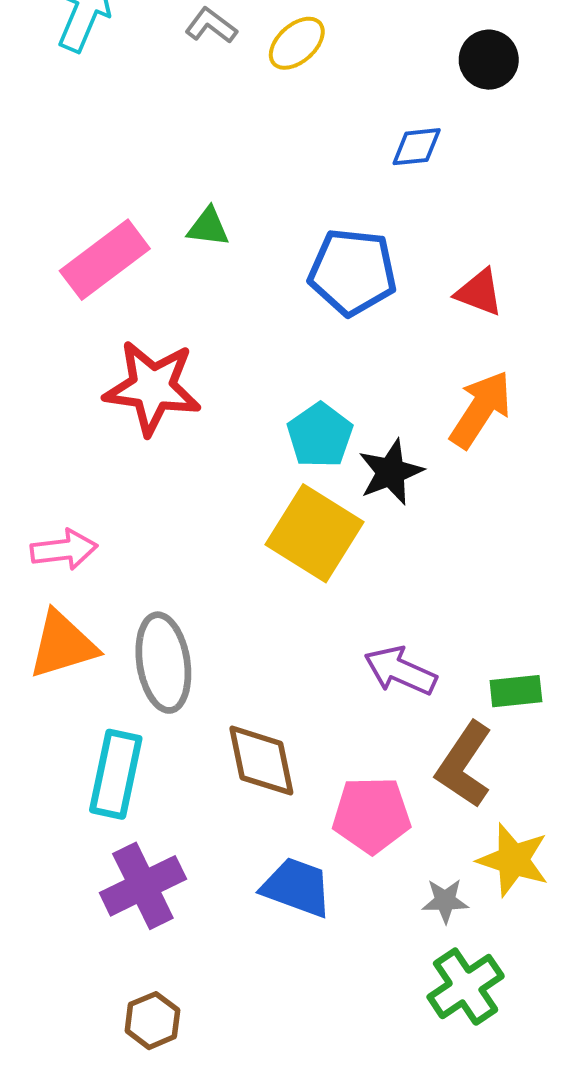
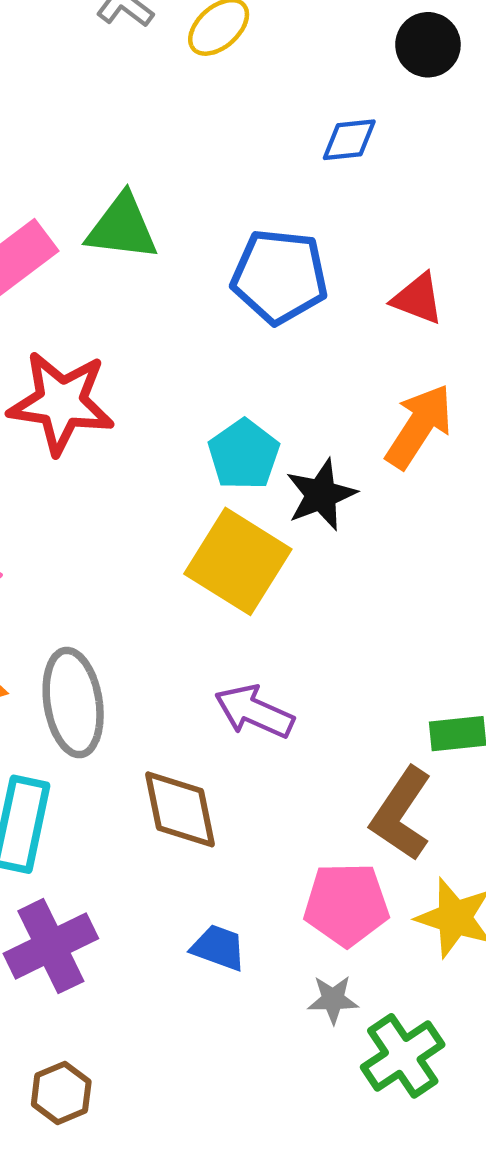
green triangle: (208, 227) -> (122, 227), size x1.6
purple arrow: (400, 671) -> (254, 711), moved
pink pentagon: (372, 815) -> (346, 904), moved
blue trapezoid: (297, 887) -> (219, 948), size x0.7
gray star: (445, 901) -> (333, 999), moved

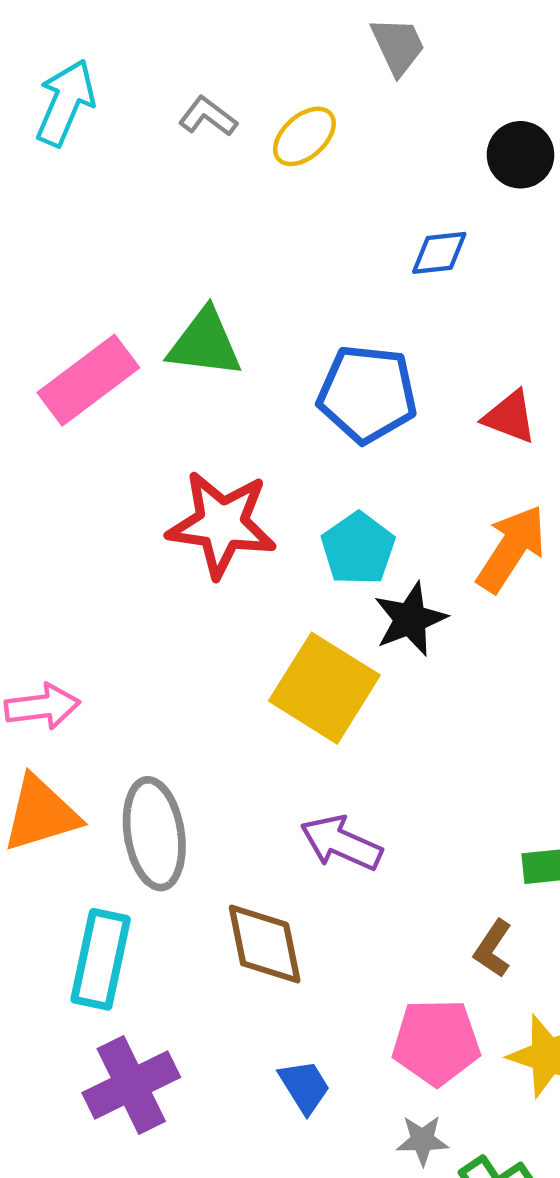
red star: (61, 403) -> (222, 524), moved
cyan pentagon: (244, 455) -> (358, 549), moved
brown L-shape: (401, 814) -> (493, 949), size x0.6
blue trapezoid: (219, 948) -> (304, 1087), turned 38

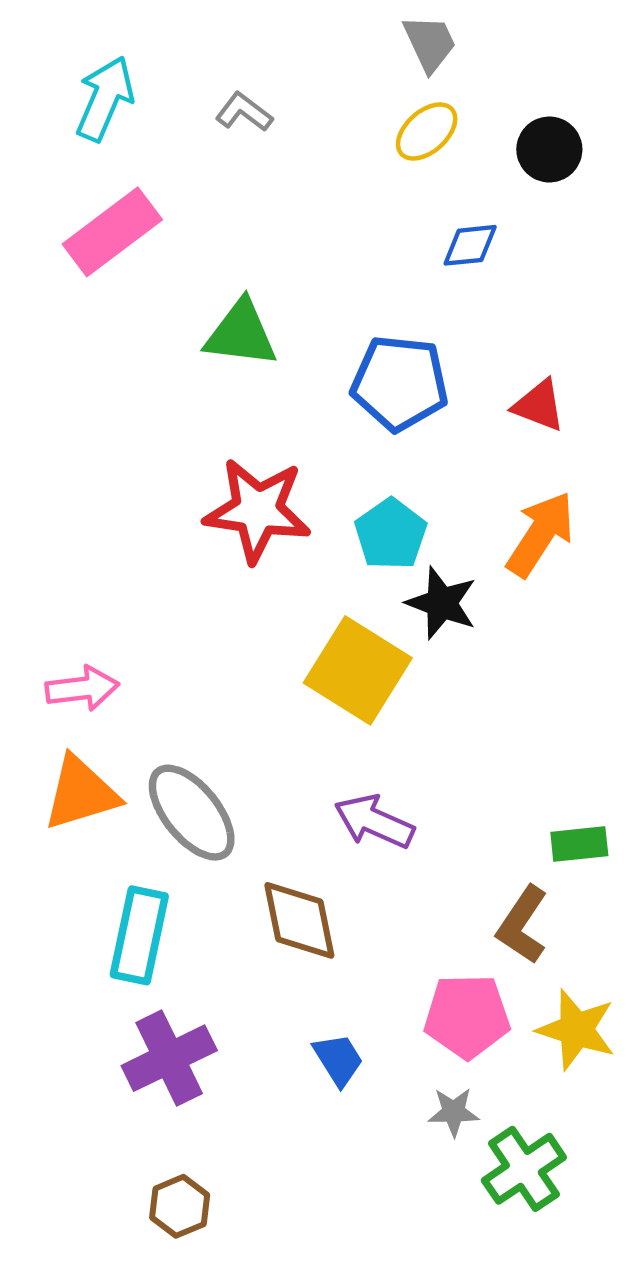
yellow ellipse: (304, 136) -> (427, 131), moved
pink rectangle: (88, 380) -> (112, 232), moved
black star: (410, 619) -> (442, 603), turned -30
gray ellipse: (154, 834) -> (192, 813), turned -30
brown L-shape: (493, 949) -> (522, 925), size x1.4

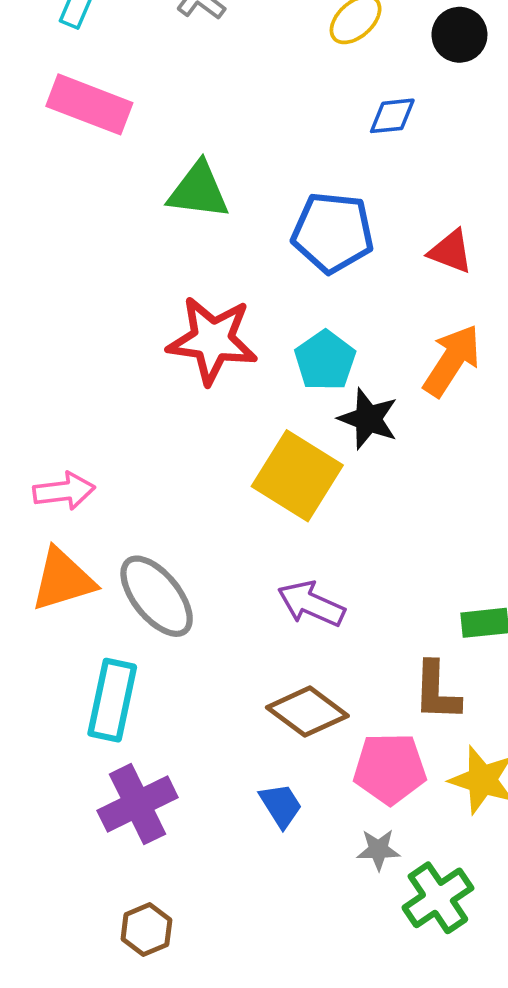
pink rectangle: (112, 232) -> (89, 104), turned 58
brown diamond: (299, 920) -> (307, 712), moved, turned -42
brown L-shape: (522, 925) -> (437, 691), turned -32

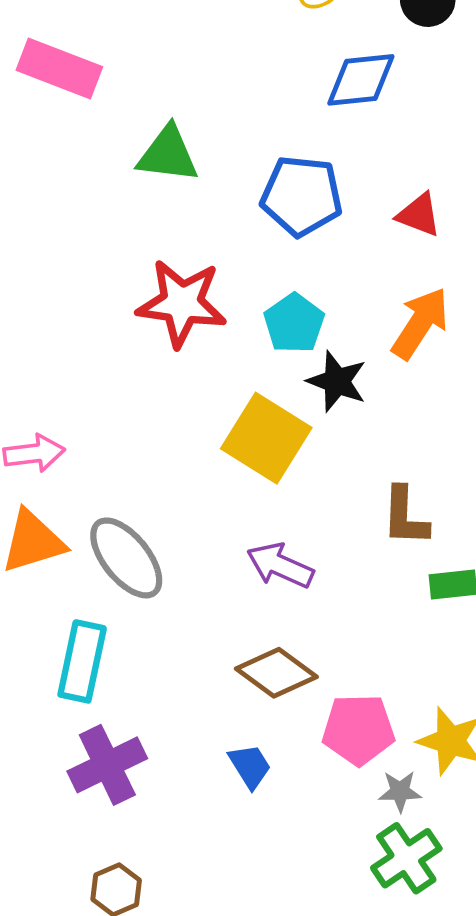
blue diamond: (392, 116) -> (361, 80), size x1.5
brown L-shape: (437, 691) -> (405, 516), moved
gray star: (378, 850) -> (400, 791), moved

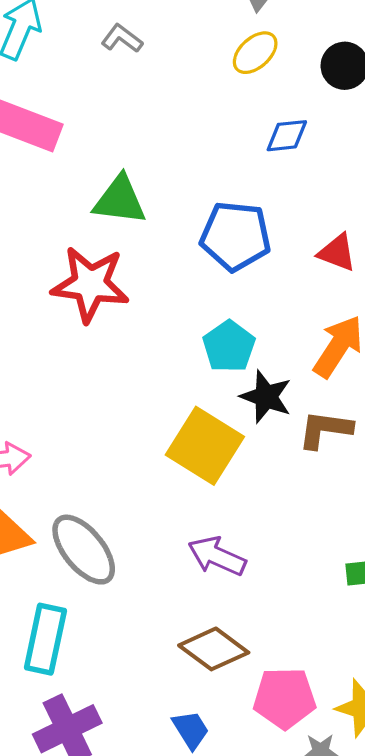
blue diamond: (361, 80) -> (287, 136), size x0.7
red star: (182, 303) -> (90, 284), moved
brown L-shape: (405, 516) -> (325, 429), moved, turned 96

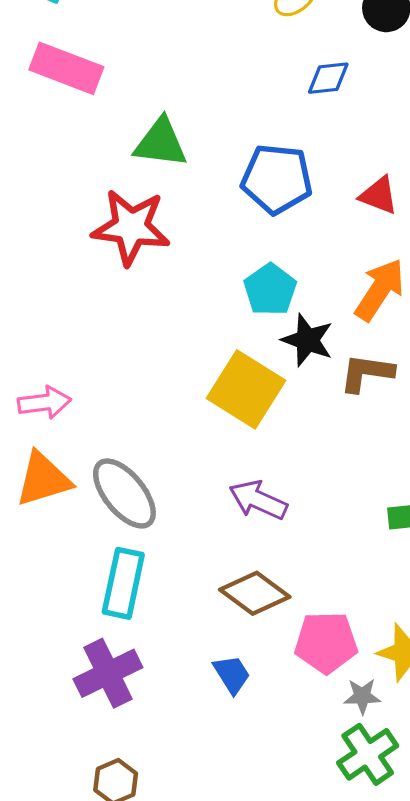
cyan rectangle: (45, 639) -> (123, 583), moved

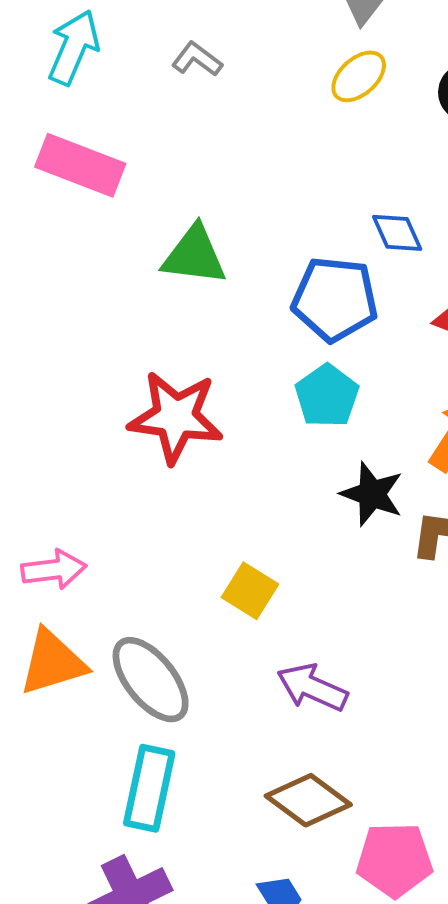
blue diamond: (328, 78) -> (397, 233), moved, turned 72
red star: (131, 227) -> (176, 417), moved
cyan pentagon: (270, 290) -> (327, 396), moved
yellow square: (246, 389) -> (250, 591), moved, size x0.6

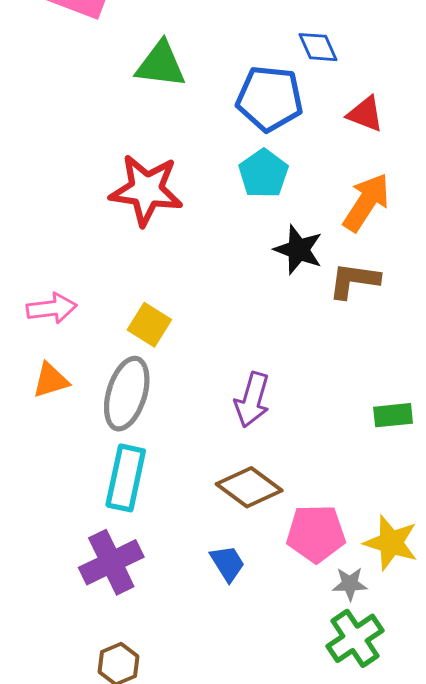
yellow square: (250, 591) -> (149, 325), moved
orange triangle: (52, 662) -> (51, 380), size x0.7
gray ellipse: (151, 680) -> (127, 394), turned 56
purple arrow: (312, 688) -> (252, 400), turned -98

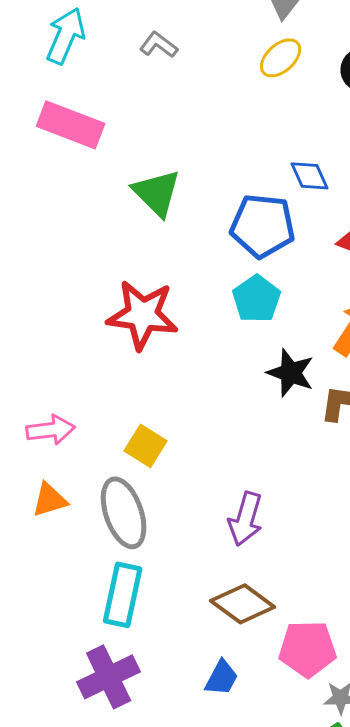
green triangle: (161, 65) -> (157, 193), turned 38
gray ellipse: (127, 394) -> (124, 513), turned -36
blue trapezoid: (227, 563) -> (222, 678), turned 60

